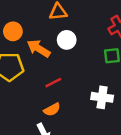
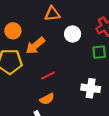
white circle: (67, 40) -> (73, 34), moved
orange arrow: (39, 48) -> (35, 46), turned -72

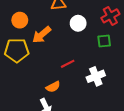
red line: (48, 76) -> (68, 64), moved
white cross: (91, 88) -> (96, 76), turned -30

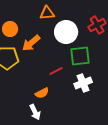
white circle: (78, 23) -> (66, 32), size x1.5
green square: (104, 41) -> (80, 56), moved, size x1.5

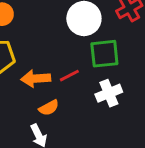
orange arrow: (31, 43) -> (36, 79), moved, turned 36

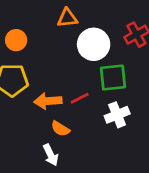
orange semicircle: (49, 108) -> (60, 129), turned 60

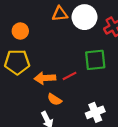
white circle: (94, 44) -> (85, 17), moved
white cross: (117, 115) -> (95, 112), moved

